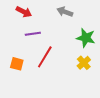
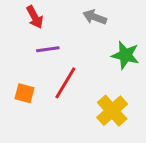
red arrow: (24, 12) -> (35, 17), turned 35
yellow cross: (84, 63) -> (112, 111), moved, size x1.5

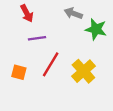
green star: (125, 55) -> (96, 29), moved
yellow cross: (112, 111) -> (83, 71), moved

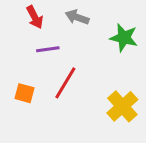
gray arrow: (73, 13) -> (77, 17), moved
yellow cross: (83, 71) -> (122, 106), moved

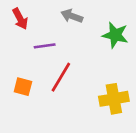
red arrow: (35, 17) -> (20, 19), moved
yellow cross: (122, 106) -> (114, 99), turned 32

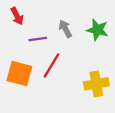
gray arrow: (72, 16) -> (65, 29), moved, turned 42
orange square: (23, 87) -> (19, 74), size x1.6

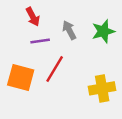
red arrow: (17, 16) -> (33, 17), moved
green star: (97, 30) -> (103, 31), turned -30

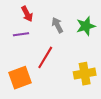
purple line: (40, 41) -> (21, 34), moved
orange square: (21, 77) -> (20, 78), moved, turned -35

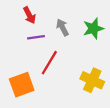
purple line: (21, 34) -> (36, 37), moved
yellow cross: (85, 74) -> (92, 80), turned 35

